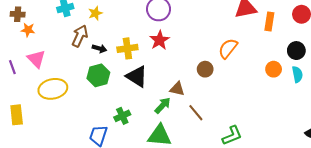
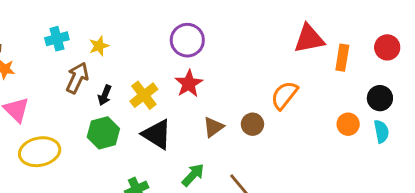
black arrow: (99, 48) -> (105, 95), turned 96
yellow cross: (127, 48) -> (144, 95), turned -30
brown triangle: (177, 89) -> (213, 127), moved, turned -49

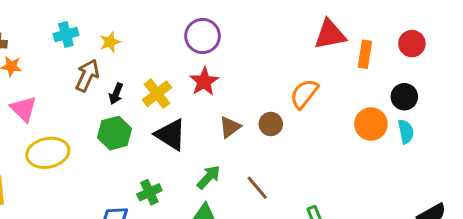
orange circle: (348, 124) -> (371, 124), size x1.4

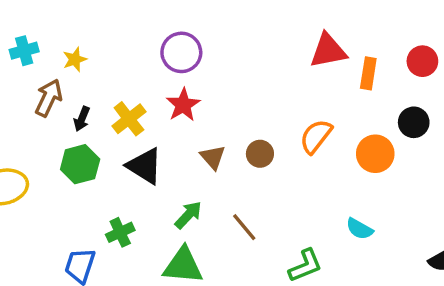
orange semicircle: (304, 94) -> (316, 136), moved
brown triangle: (230, 127) -> (213, 157), turned -35
cyan semicircle: (406, 132) -> (360, 229), moved, turned 130

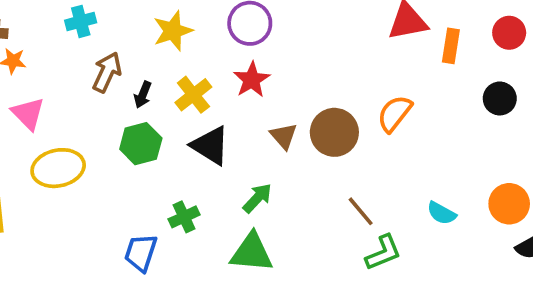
yellow star: (75, 59) -> (173, 31), moved, size x1.5
brown circle: (260, 154) -> (334, 132), size x1.6
orange circle: (375, 154) -> (509, 204), moved
brown line: (244, 227) -> (361, 211), moved

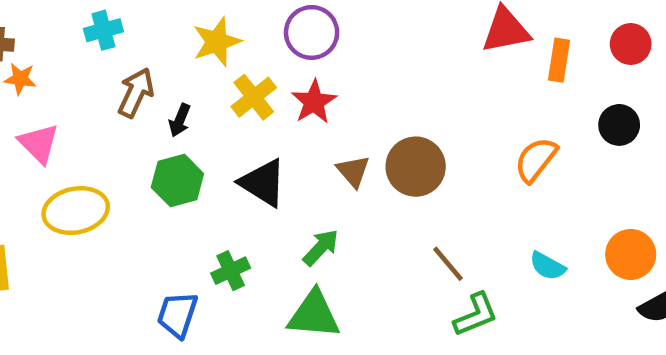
yellow cross: (193, 95) -> (254, 97), moved
orange semicircle: (395, 114) -> (536, 160), moved

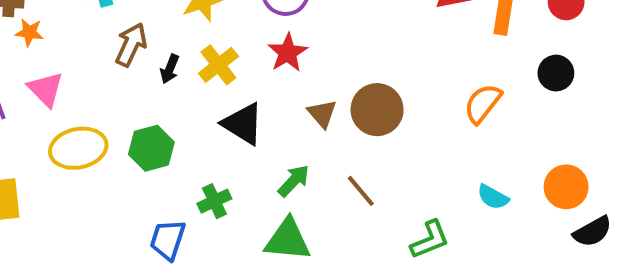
yellow cross: (254, 97) -> (218, 65), moved
green hexagon: (177, 180) -> (151, 148), moved
brown line: (448, 264) -> (361, 191), moved

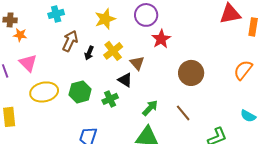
red star: (288, 53) -> (161, 39), moved
brown triangle: (322, 114) -> (137, 63), moved
black triangle: (243, 124) -> (125, 80), size x0.7
green cross: (214, 201) -> (110, 99), moved

